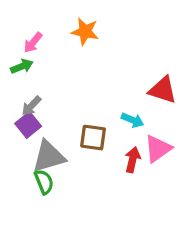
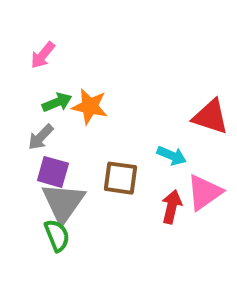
orange star: (85, 32) -> (90, 106), moved
green arrow: (22, 66) -> (57, 102), moved
purple square: (28, 125) -> (53, 172), moved, turned -35
gray triangle: (49, 157) -> (63, 203), turned -39

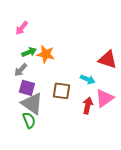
gray triangle: (63, 203) -> (32, 103), turned -30

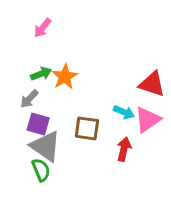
pink arrow: (22, 28) -> (43, 28), moved
orange star: (46, 54) -> (65, 77), turned 30
pink triangle: (104, 98) -> (148, 120), moved

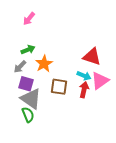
orange star: (65, 77) -> (44, 64), moved
red triangle: (152, 84) -> (92, 57), moved
red arrow: (124, 149) -> (84, 90), moved

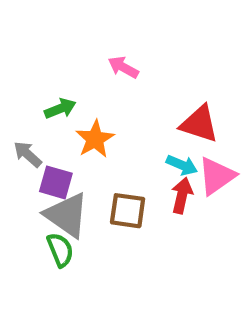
pink arrow: (29, 19) -> (123, 67), moved, turned 80
gray arrow: (20, 67) -> (28, 154), moved, turned 88
brown square: (59, 87) -> (128, 211), moved

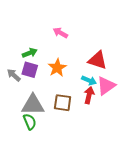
orange star: (95, 139) -> (57, 68), moved
purple square: (56, 182) -> (30, 70), moved
gray triangle: (67, 215) -> (33, 105), turned -35

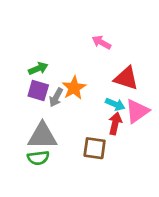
pink arrow: (60, 33) -> (101, 42), moved
gray arrow: (14, 75) -> (56, 97), moved, turned -104
brown square: (63, 103) -> (95, 148), moved
green semicircle: (30, 122) -> (38, 158), turned 105

